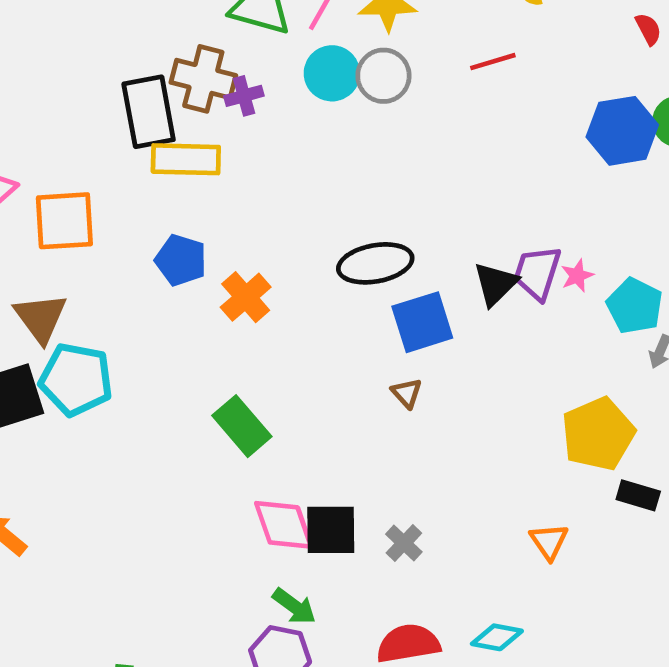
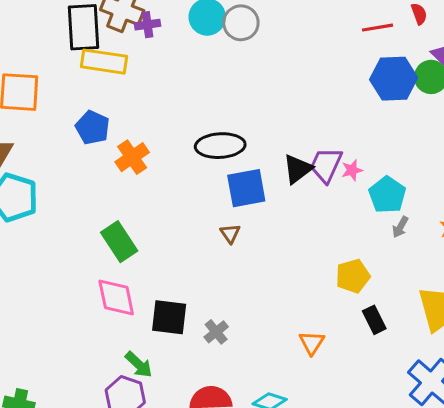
red line: (493, 62) -> (377, 28), moved
yellow pentagon: (598, 434) -> (353, 276), size x0.7
black rectangle: (638, 495) -> (374, 320), turned 40
pink diamond: (284, 525) -> (116, 297), moved

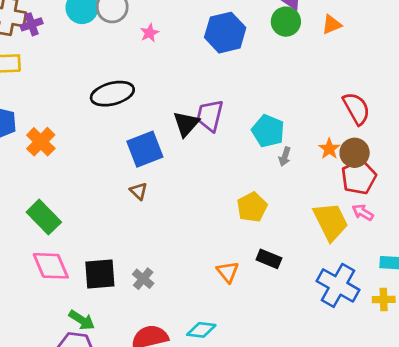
blue hexagon: (394, 79) -> (225, 33), moved
black ellipse: (220, 146) -> (112, 94), moved
pink star: (352, 170) -> (150, 33), moved
black rectangle: (374, 320) -> (269, 259), moved, turned -30

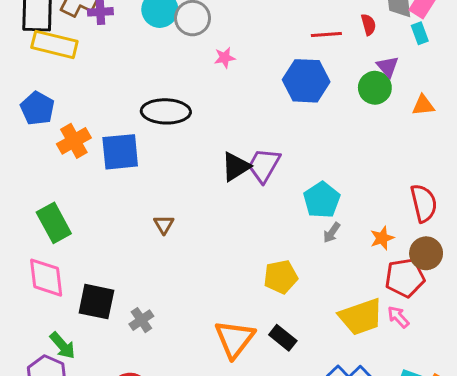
blue square: (145, 149) -> (120, 152), moved
brown circle: (355, 153) -> (426, 253), moved
yellow trapezoid: (331, 222) -> (361, 317), turned 81
orange triangle: (228, 272) -> (235, 339), size x1.6

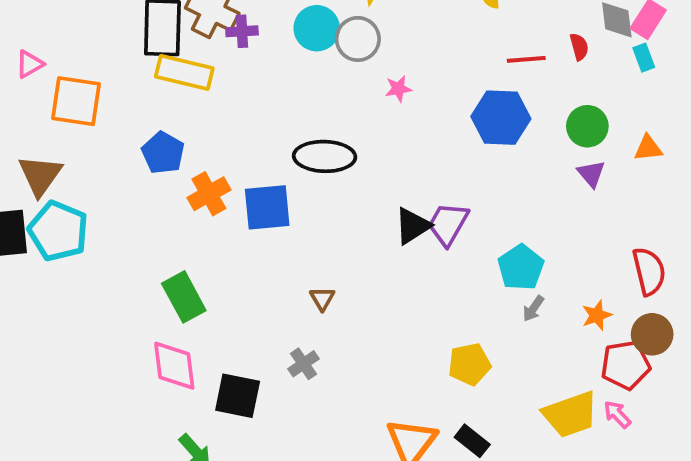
purple triangle: (388, 67) -> (591, 174), moved
gray cross: (141, 320) -> (303, 364), moved

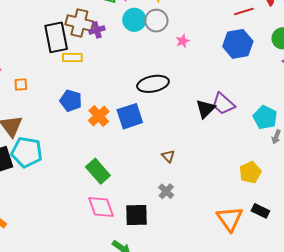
yellow rectangle: (184, 72) -> (72, 57), size x0.7
orange square: (76, 101) -> (21, 84), size x0.5
purple trapezoid: (448, 224) -> (223, 104), turned -65

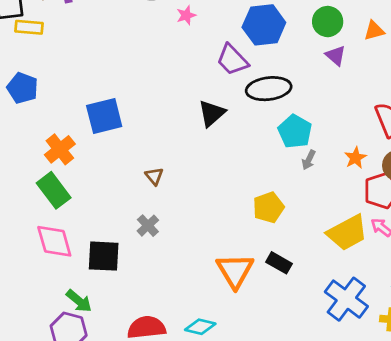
black ellipse: (153, 84) -> (269, 89), moved
purple trapezoid: (223, 104) -> (232, 60), moved
orange cross: (99, 116) -> (60, 149), moved

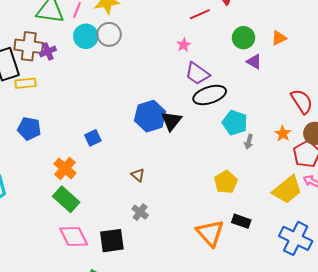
pink star: (186, 15) -> (184, 45), moved
blue hexagon: (264, 25) -> (150, 116), moved
purple trapezoid: (232, 60) -> (197, 74), moved
blue square: (104, 116) -> (93, 138), size x0.6

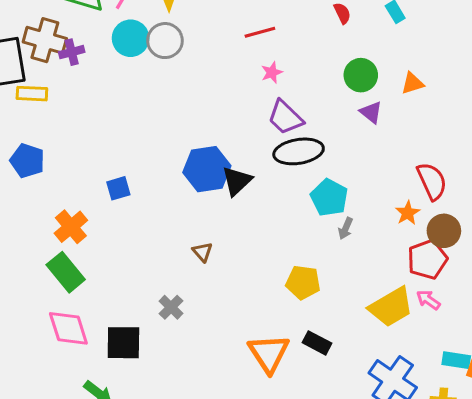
red line: (200, 14) -> (260, 32), moved
orange star: (283, 134) -> (408, 213), moved
brown triangle: (138, 175) -> (203, 252), moved
yellow pentagon: (226, 182) -> (303, 282), turned 30

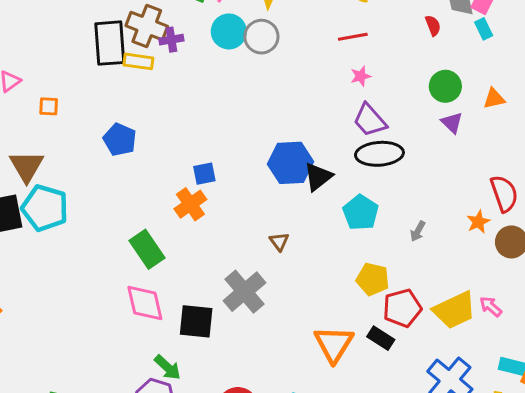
yellow rectangle: (32, 94) -> (138, 61), moved
cyan pentagon: (329, 198) -> (361, 212), moved
orange cross: (71, 227) -> (190, 204), moved
red pentagon: (427, 259) -> (402, 308), moved
gray cross: (171, 307) -> (244, 292), size x1.8

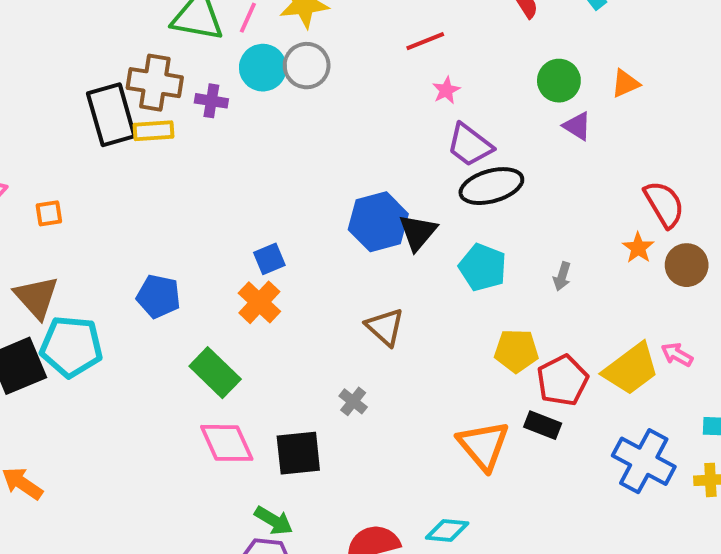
purple cross: (171, 40) -> (211, 101), moved, turned 30
blue pentagon: (120, 140) -> (158, 296), moved
brown triangle: (279, 242) -> (385, 327), size x1.5
gray cross: (244, 292) -> (353, 401), size x0.5

